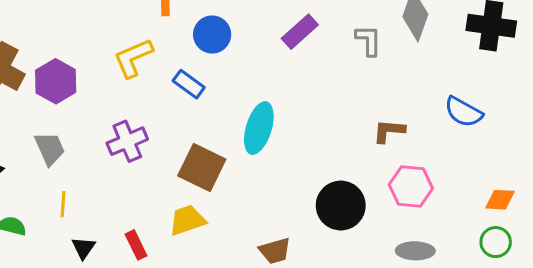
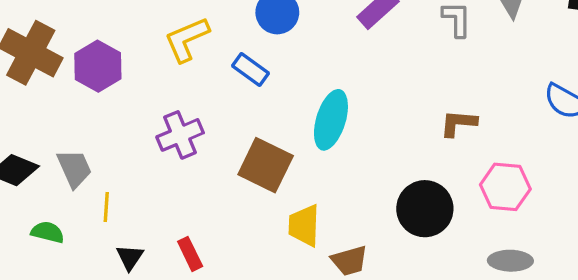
brown L-shape: (389, 131) -> (458, 123), moved
gray trapezoid: (50, 149) -> (74, 168), moved
yellow trapezoid: (187, 220) -> (304, 225), moved, turned -69

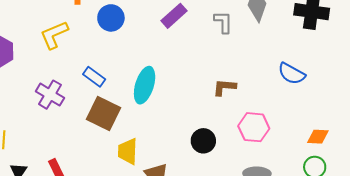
blue rectangle: (250, 69) -> (94, 77), moved
purple cross: (180, 135) -> (50, 95), turned -36
black circle: (425, 209) -> (203, 141), size x0.7

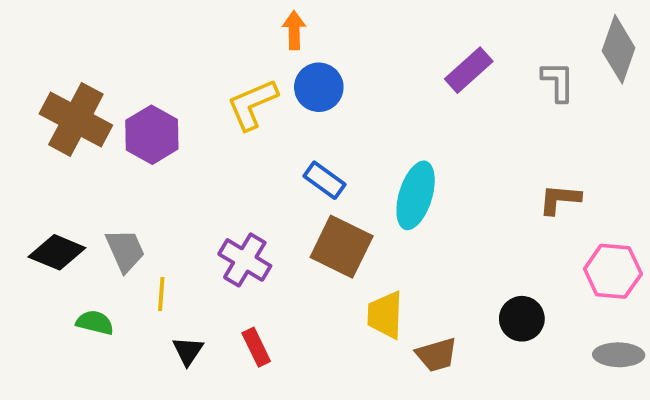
blue circle: (111, 18) -> (319, 87), moved
purple cross: (50, 95) -> (245, 260), moved
black circle: (203, 141) -> (522, 319), moved

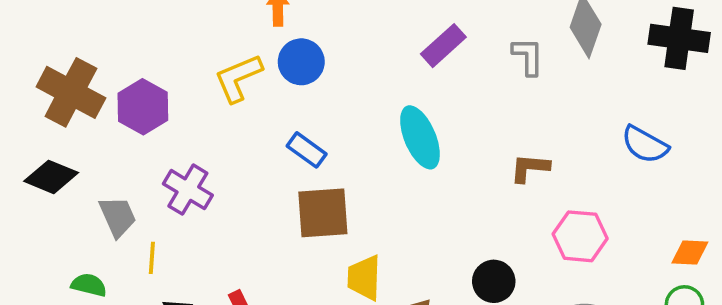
cyan ellipse: (416, 195) -> (420, 137), moved, turned -40
brown square: (342, 247) -> (323, 213), turned -30
black diamond: (57, 252) -> (51, 177), moved
purple cross: (245, 260) -> (188, 190), moved

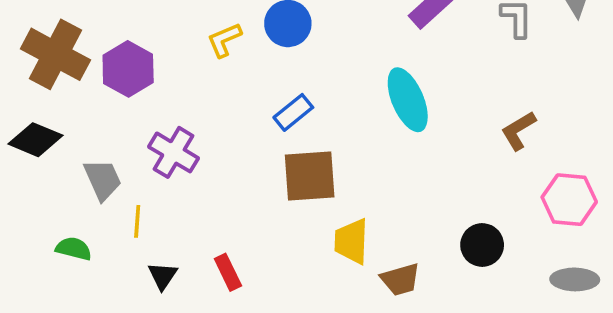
yellow L-shape: (238, 78) -> (224, 40), size x0.7
blue rectangle: (307, 150) -> (293, 112), turned -75
brown L-shape: (530, 168) -> (518, 131), turned -36

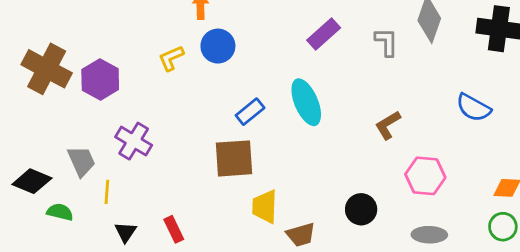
blue rectangle: (293, 112) -> (250, 112), moved
black diamond: (36, 140) -> (32, 181), moved

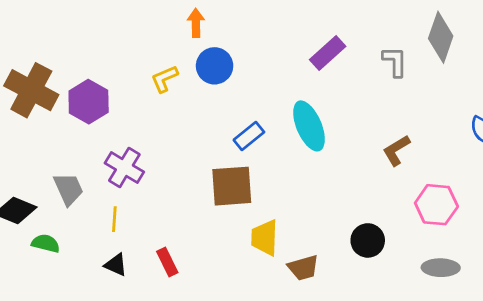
yellow line: (107, 192) -> (114, 219), moved
black triangle: (126, 232) -> (116, 265), turned -40

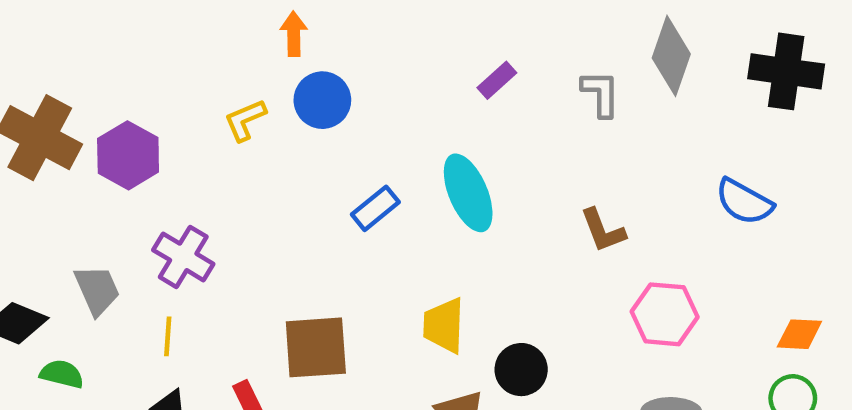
purple rectangle: (328, 53) -> (497, 80), size x0.7
brown L-shape: (396, 150) -> (603, 230), turned -80
brown square: (232, 186) -> (316, 347), moved
yellow trapezoid: (265, 238) -> (444, 325), moved
black circle: (368, 240) -> (521, 370), moved

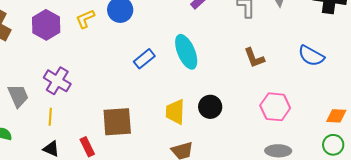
purple hexagon: (128, 155) -> (46, 25), moved
brown L-shape: (603, 230) -> (254, 58), moved
black circle: (521, 370) -> (210, 107), moved

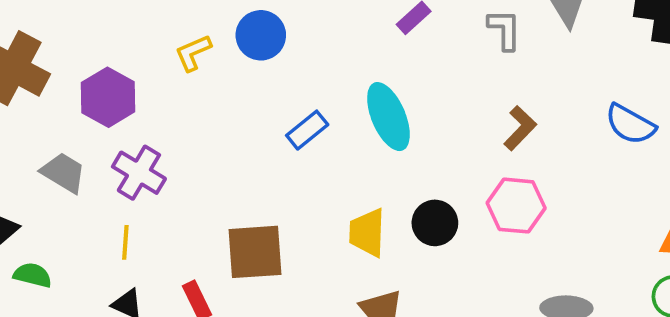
purple hexagon: (46, 25) -> (108, 97), moved
brown L-shape: (254, 58) -> (520, 128), turned -115
gray trapezoid: (18, 96) -> (63, 173), moved, turned -35
pink hexagon: (275, 107) -> (516, 206), moved

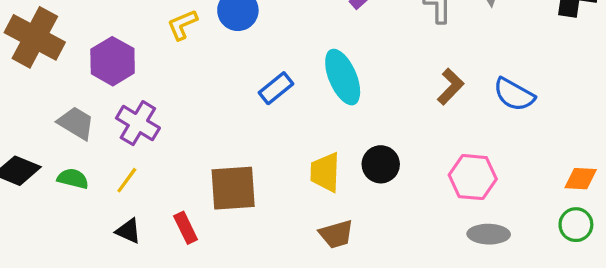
blue semicircle: (630, 124) -> (514, 94), moved
pink hexagon: (516, 206) -> (473, 177), moved
yellow line: (125, 242) -> (127, 180), turned 32
green semicircle: (33, 275) -> (73, 179), moved

